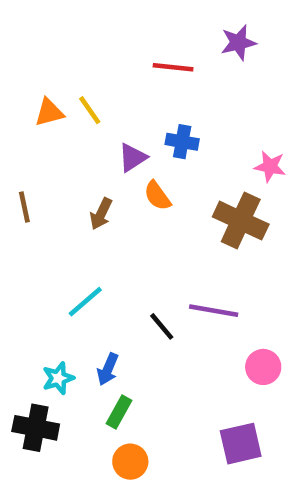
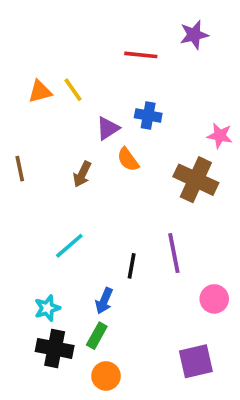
purple line: (214, 311) -> (174, 253), turned 69
black line: (162, 326) -> (132, 266), turned 50
blue arrow: (108, 369) -> (104, 301), moved
black cross: (36, 428) -> (55, 348), moved

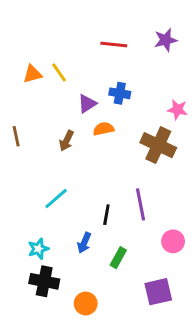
purple star: (194, 35) -> (166, 40), moved
orange semicircle: (128, 159) -> (103, 129), turned 114
green rectangle: (97, 336) -> (118, 258), moved

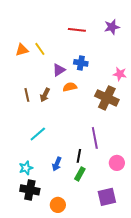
brown line: (16, 136) -> (27, 95), moved
black line: (106, 215) -> (79, 156), moved

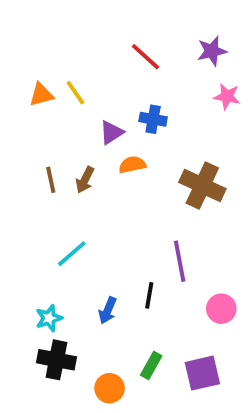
red line: (77, 30) -> (146, 57), turned 36
pink star: (120, 74) -> (227, 96), moved
green rectangle: (80, 174) -> (151, 365), moved

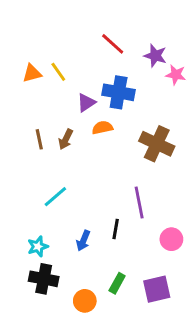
purple star: (212, 51) -> (155, 56), moved, turned 30
blue cross: (153, 119) -> (119, 92), size x1.5

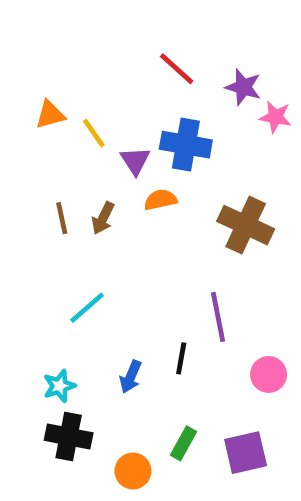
yellow line: (58, 72) -> (94, 133), moved
purple triangle: (86, 103) -> (135, 161), turned -30

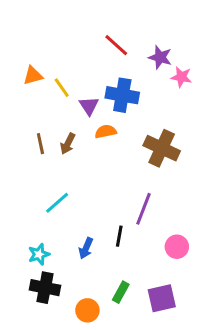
purple line: (218, 317) -> (143, 209), turned 32

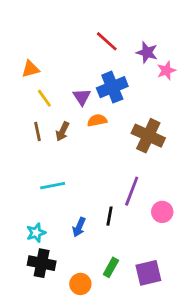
pink star: (181, 77) -> (166, 70), turned -30
yellow line: (62, 88) -> (44, 98), moved
blue cross: (122, 95) -> (112, 87), turned -32
cyan line: (57, 203) -> (53, 186), turned 30
pink circle: (177, 247) -> (162, 212), moved

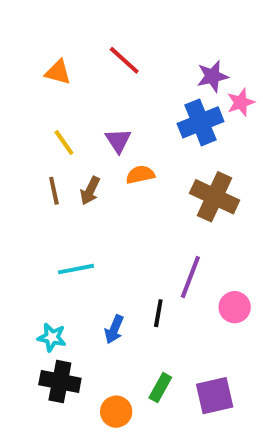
red line: (107, 41) -> (124, 60), moved
purple star: (147, 52) -> (213, 76), turned -30
orange triangle: (30, 69) -> (58, 72), moved, turned 30
blue cross: (112, 87) -> (200, 122), moved
cyan star: (36, 233) -> (52, 337), turned 30

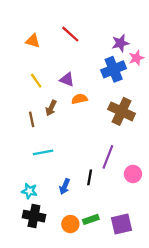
purple triangle: (118, 141) -> (67, 80), turned -35
brown line: (54, 191) -> (32, 119), moved
green rectangle: (160, 388) -> (91, 219), turned 42
orange circle: (116, 412) -> (70, 224), moved

